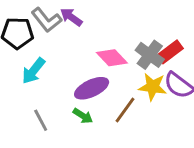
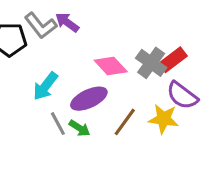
cyan arrow: (33, 71) -> (45, 86), moved
yellow star: (153, 87) -> (164, 119), moved
gray line: (41, 120) -> (58, 124), moved

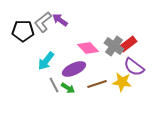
gray L-shape: (41, 26) -> (43, 22), turned 90
brown line: (125, 122) -> (97, 84), turned 36

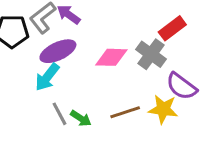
red rectangle: (128, 44) -> (172, 28), moved
pink diamond: (88, 48) -> (111, 57), turned -45
purple ellipse: (74, 69) -> (58, 51), moved

